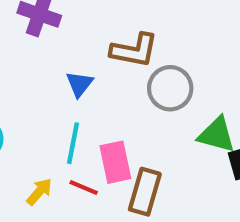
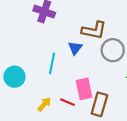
blue triangle: (79, 84) -> (75, 48), moved
cyan line: (73, 143) -> (52, 63), moved

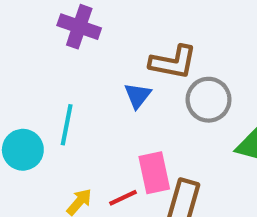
cyan line: (52, 63) -> (67, 125), moved
red line: (67, 102) -> (123, 198), turned -48

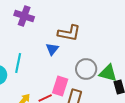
gray circle: (209, 100) -> (86, 69), moved
pink rectangle: (154, 173) -> (60, 86), turned 30

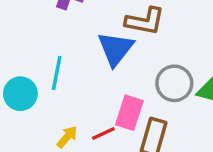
blue triangle: (52, 49) -> (116, 49), size x1.6

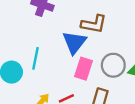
pink rectangle: (129, 113) -> (84, 69), moved

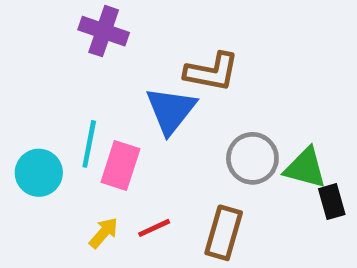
pink rectangle: (84, 69) -> (120, 166), moved

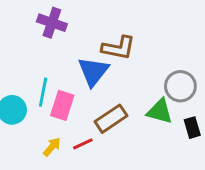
gray circle: (252, 158) -> (180, 86), moved
green triangle: (305, 168) -> (160, 111), moved
brown rectangle: (224, 233) -> (111, 119), moved, turned 40

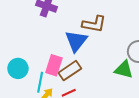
cyan line: (43, 92) -> (40, 82), moved
brown rectangle: (111, 119) -> (70, 71), moved

